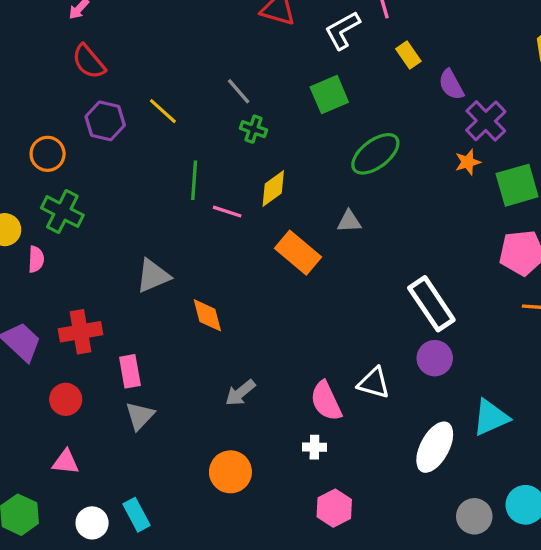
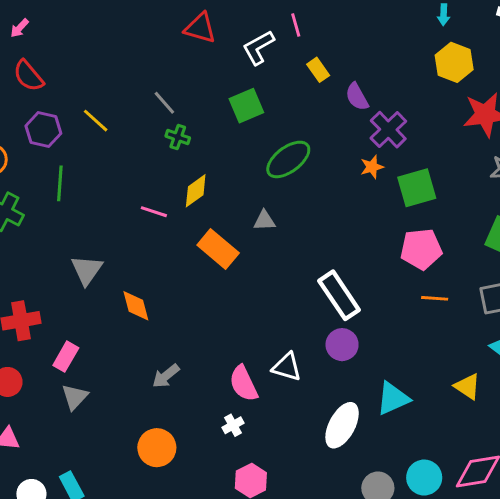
green line: (194, 180) -> (60, 183), moved
gray triangle: (153, 276) -> (87, 270), turned -32
pink rectangle: (130, 371) -> (66, 357), turned 40
white cross: (314, 447) -> (233, 425), turned -30

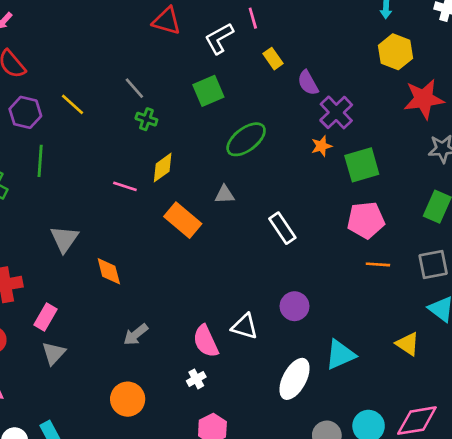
white rectangle: (339, 295) -> (282, 228), moved, size x0.7

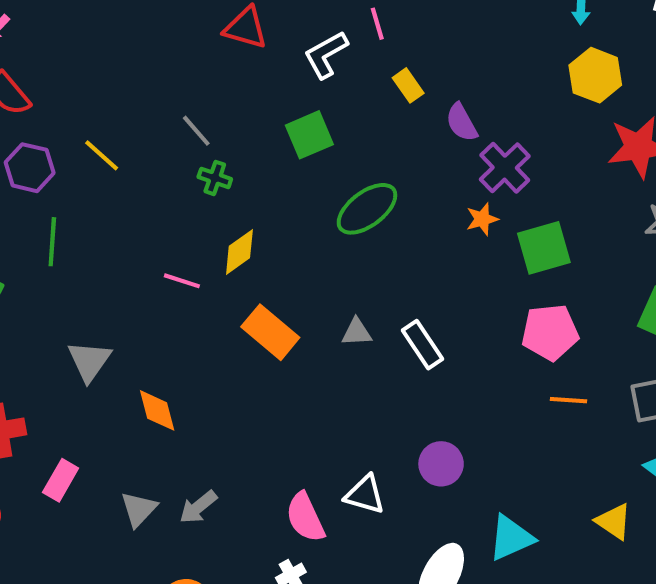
gray triangle: (225, 195) -> (357, 332), moved
gray triangle: (54, 353) -> (139, 509), moved

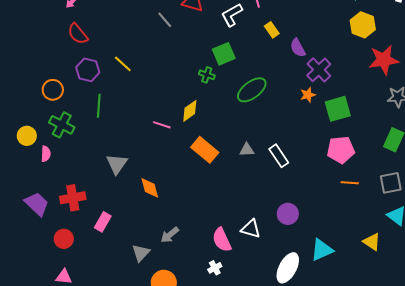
gray line: (196, 131) -> (165, 20), moved
green cross: (215, 178) -> (207, 75), moved
gray triangle: (139, 509) -> (141, 253), moved

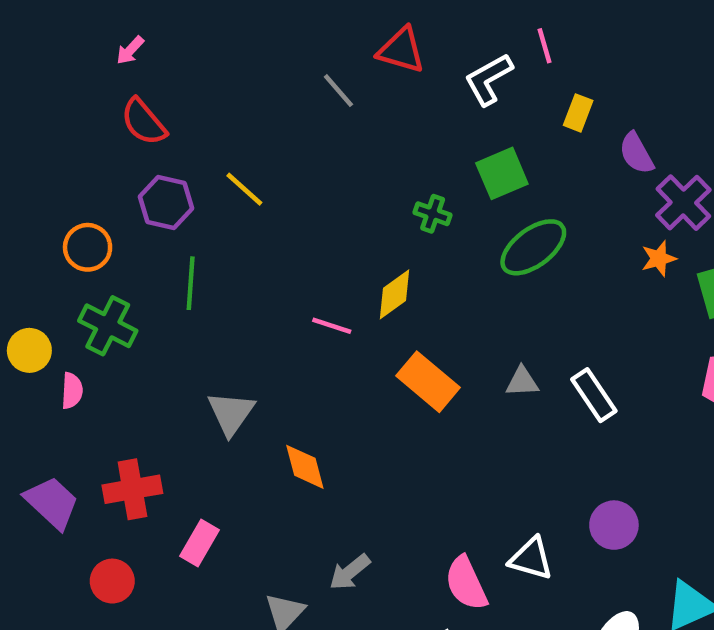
yellow rectangle: (272, 30) -> (578, 113), turned 56
green square: (224, 54) -> (502, 173), moved

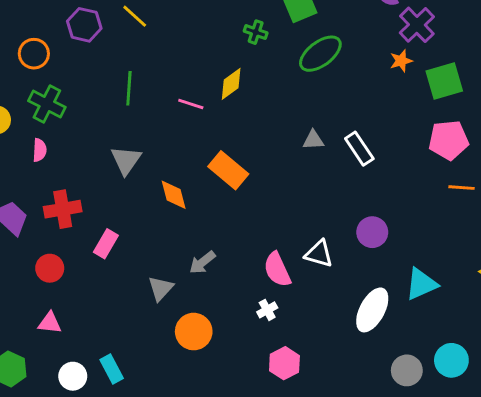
green line: (191, 283) -> (129, 88), moved
orange rectangle: (428, 382) -> (228, 170), moved
pink semicircle: (72, 391) -> (40, 150), moved

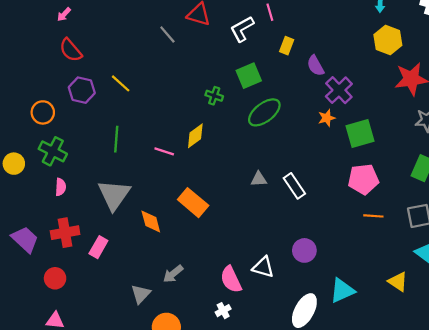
pink semicircle: (40, 150) -> (61, 187), moved
gray triangle: (126, 160) -> (114, 195), size x1.4
pink rectangle: (106, 244) -> (98, 247), moved

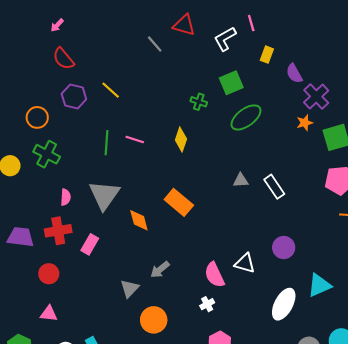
yellow diamond: (195, 136) -> (181, 139), turned -35
pink line: (164, 151) -> (135, 139), moved
pink semicircle: (61, 187) -> (66, 197), moved
purple trapezoid: (25, 239) -> (20, 237), turned -36

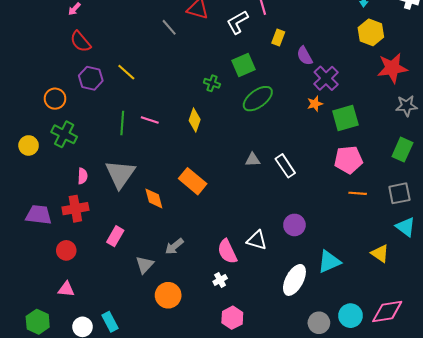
pink rectangle: (90, 244) -> (115, 236), moved

